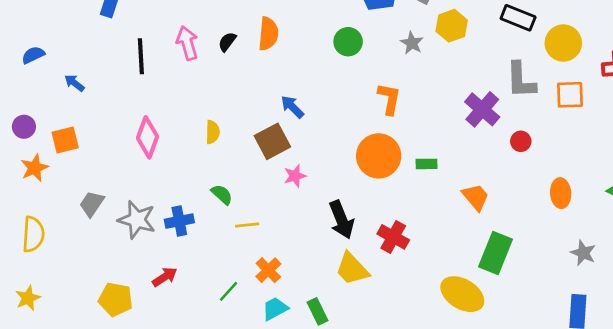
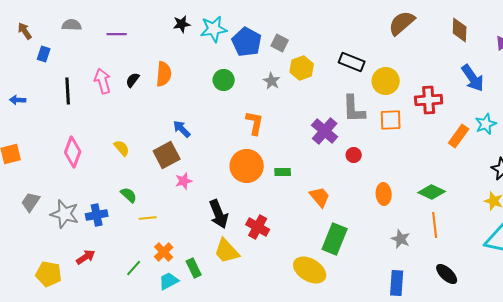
blue arrow: (74, 83) -> (18, 100), moved, turned -35
yellow semicircle: (213, 132) -> (122, 148), turned -42
green rectangle: (318, 311) -> (194, 268), moved

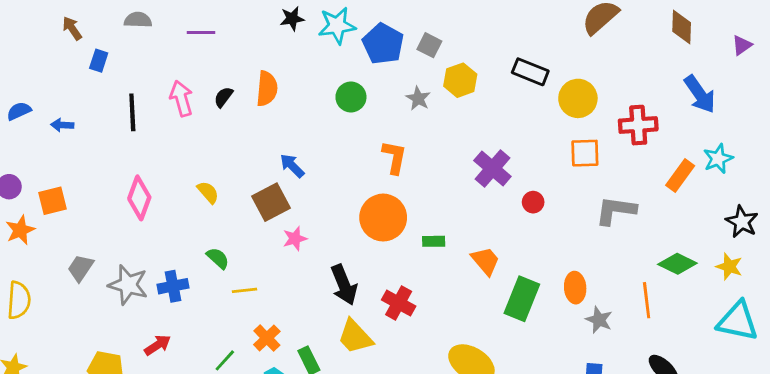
gray L-shape: (354, 109) -> (616, 211), moved, turned 100
green rectangle: (283, 172) -> (434, 241), moved
green diamond: (432, 192) -> (677, 264), moved
orange ellipse: (384, 194) -> (575, 288), moved
green rectangle: (335, 239) -> (522, 299), moved

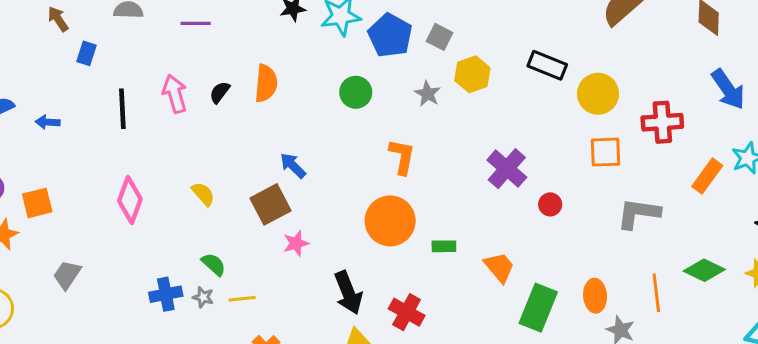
gray star: (128, 285) -> (203, 297), moved, size x0.5
orange line: (647, 300) -> (656, 293), moved

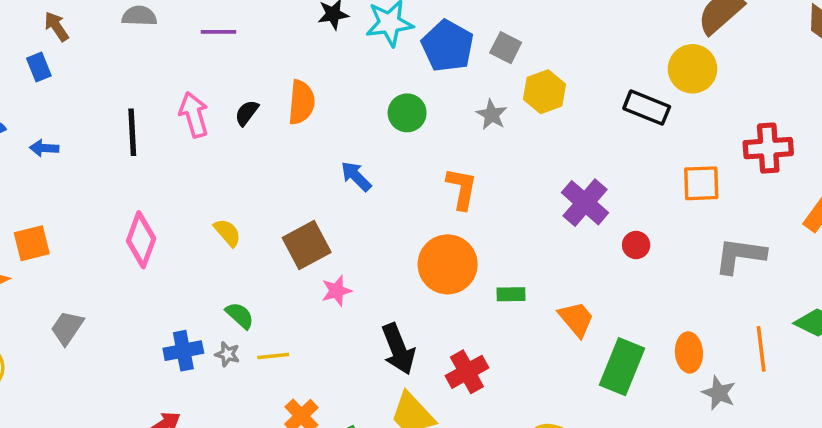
blue rectangle: (87, 53) -> (39, 67), moved, turned -40
black rectangle: (547, 65) -> (647, 108), moved
yellow circle: (598, 94) -> (692, 69), moved
blue arrow: (293, 166) -> (356, 176), moved
red cross: (407, 312) -> (467, 372), turned 32

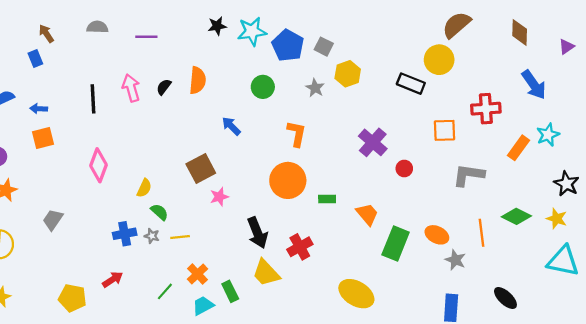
yellow semicircle: (227, 233) -> (144, 188), moved, turned 66
orange square: (32, 243) -> (43, 138), moved
orange ellipse: (689, 352) -> (437, 235), turned -60

